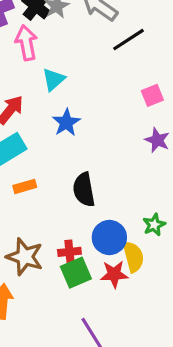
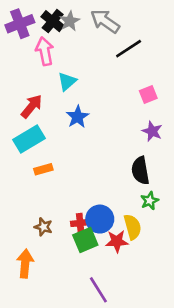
black semicircle: (84, 190) -> (140, 171), moved
blue circle: (109, 238) -> (100, 219), moved
brown star: (25, 257) -> (43, 227), size x0.6

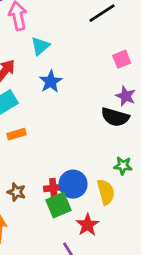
black semicircle: (140, 171) -> (115, 117), moved, turned -64
green star: (150, 201) -> (123, 166), turned 30
red star: (117, 241) -> (87, 225), moved, turned -30

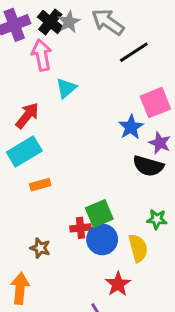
pink square: (122, 59) -> (155, 103), size x1.5
blue star: (51, 82) -> (131, 127), moved
red cross: (53, 188) -> (81, 228), moved
green square: (59, 205) -> (99, 213), moved

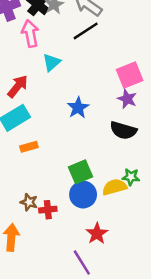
black line: (134, 52) -> (86, 31), moved
blue star: (131, 127) -> (78, 108), moved
purple star: (160, 143) -> (127, 99), moved
red cross: (81, 228) -> (48, 210), moved
yellow semicircle: (138, 248) -> (115, 187), moved, turned -90

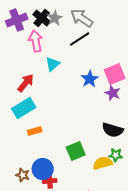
blue star: (78, 108) -> (90, 79), moved
black semicircle: (123, 130) -> (113, 130), moved
blue circle: (83, 195) -> (43, 169), moved
brown star: (29, 202) -> (23, 175), moved

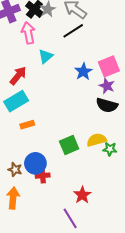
black semicircle: (113, 130) -> (107, 105), moved
yellow semicircle: (103, 163) -> (97, 140), moved

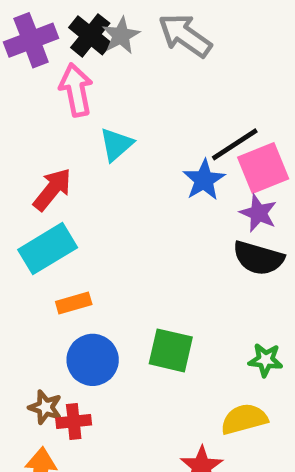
black line: (73, 31) -> (235, 144), moved
yellow semicircle: (97, 140) -> (244, 419), moved
green square: (69, 145) -> (171, 350), turned 36
blue circle: (35, 163) -> (93, 360), moved
red cross: (43, 176) -> (74, 421), moved

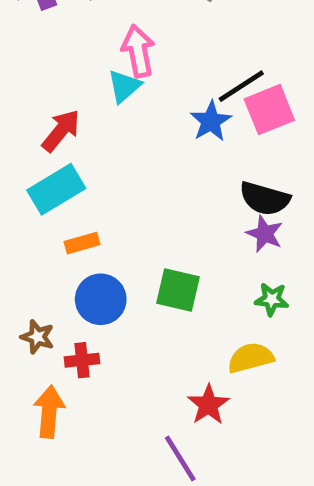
pink arrow: (76, 90) -> (138, 51), moved
purple star: (258, 213) -> (265, 234), moved
brown star: (45, 407) -> (37, 337), moved

